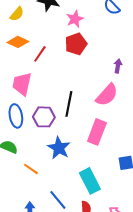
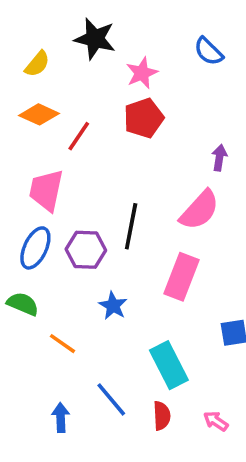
blue ellipse: (16, 116) -> (35, 248), turned 35
blue star: (59, 148) -> (113, 306), size x0.7

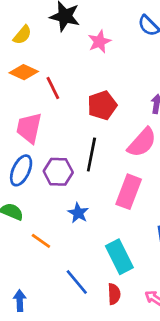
red pentagon: (144, 118) -> (102, 105), moved
red line: (79, 136) -> (53, 88), turned -60
blue arrow: (61, 417) -> (20, 301), moved

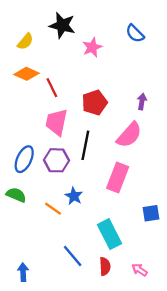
pink trapezoid: (29, 128) -> (57, 122), moved
orange line: (41, 241) -> (53, 209), moved

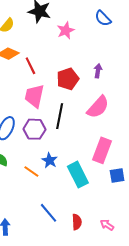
purple arrow: (142, 101) -> (98, 71), moved
pink rectangle: (118, 178) -> (102, 150), moved
cyan rectangle: (110, 234) -> (78, 175), moved

